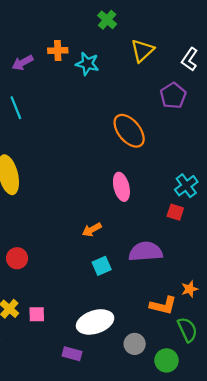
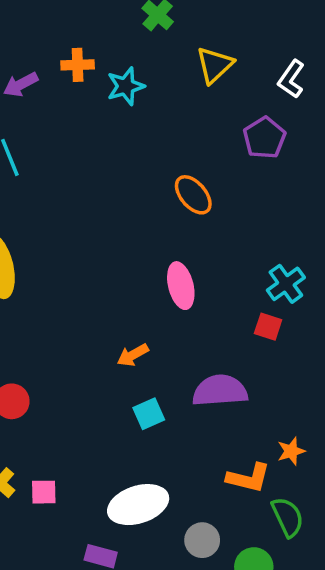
cyan star: (87, 64) -> (126, 86), turned -30
orange ellipse: (129, 131) -> (193, 195), size x0.7

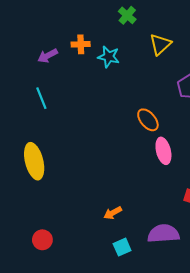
cyan star: (126, 86) -> (109, 57), turned 30
pink ellipse: (181, 286) -> (163, 151), moved

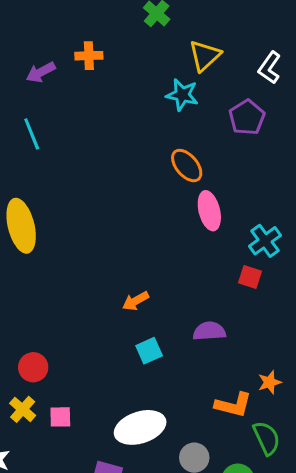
cyan star: (109, 57) -> (182, 95), moved
purple semicircle: (163, 234) -> (209, 331), size x0.7
red circle: (42, 240) -> (33, 367), moved

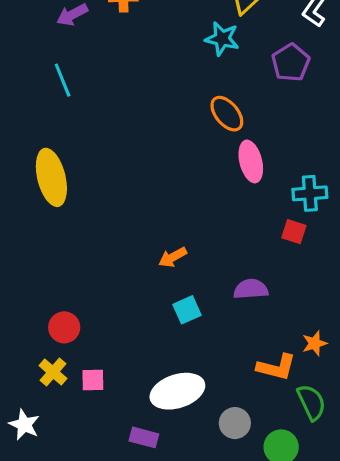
cyan cross: (265, 241) -> (310, 193), turned 32

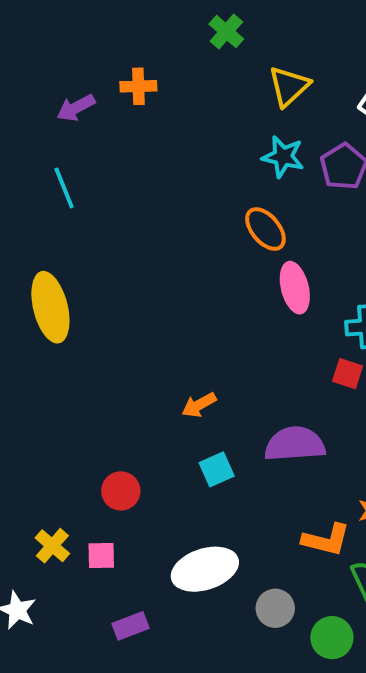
cyan star: (222, 39) -> (283, 157), moved
purple semicircle: (251, 289) -> (295, 444), size x1.4
red circle: (64, 327) -> (121, 491), moved
purple rectangle: (144, 437) -> (131, 626), moved, turned -36

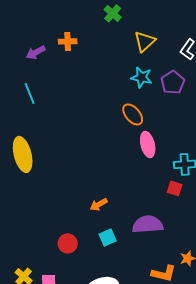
red circle: (121, 491) -> (68, 243), moved

